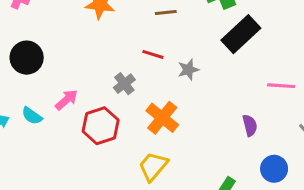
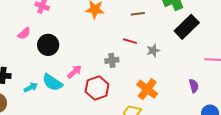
gray cross: (124, 84) -> (112, 60), turned 32
cyan semicircle: (32, 116) -> (52, 82), size x1.5
orange cross: (162, 118) -> (147, 89), moved

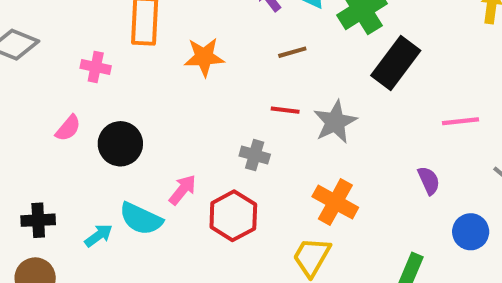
gray star: (153, 50) -> (335, 122), size x1.5
gray cross: (112, 60) -> (255, 155), turned 32

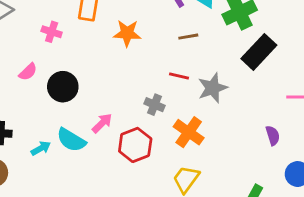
orange cross: (335, 202) -> (189, 132), moved

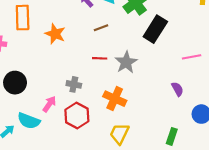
orange star: (127, 33) -> (55, 34), turned 30
gray cross: (155, 105) -> (74, 84), moved

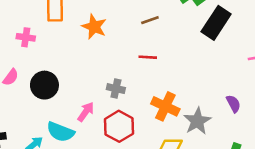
gray star: (126, 62) -> (197, 121), moved
purple semicircle: (177, 89) -> (233, 104), moved

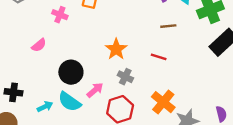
orange star: (94, 27) -> (116, 49), moved
black circle: (44, 85) -> (71, 72), moved

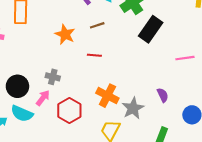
orange star: (116, 49) -> (65, 34), moved
gray cross: (125, 77) -> (53, 77), moved

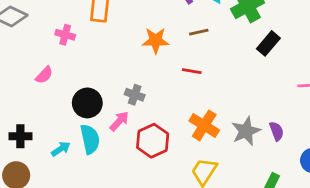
black rectangle: (151, 29) -> (268, 43), size x0.7
orange star: (65, 34) -> (156, 40), turned -30
gray star: (133, 108) -> (246, 131), moved
cyan semicircle: (22, 113) -> (90, 139), turned -130

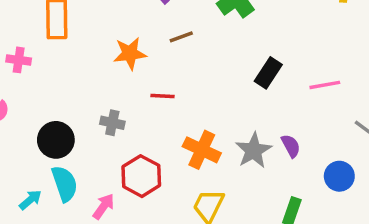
black rectangle: (268, 43) -> (268, 73), moved
red line: (192, 71) -> (163, 96), moved
pink arrow: (119, 121) -> (104, 206), moved

